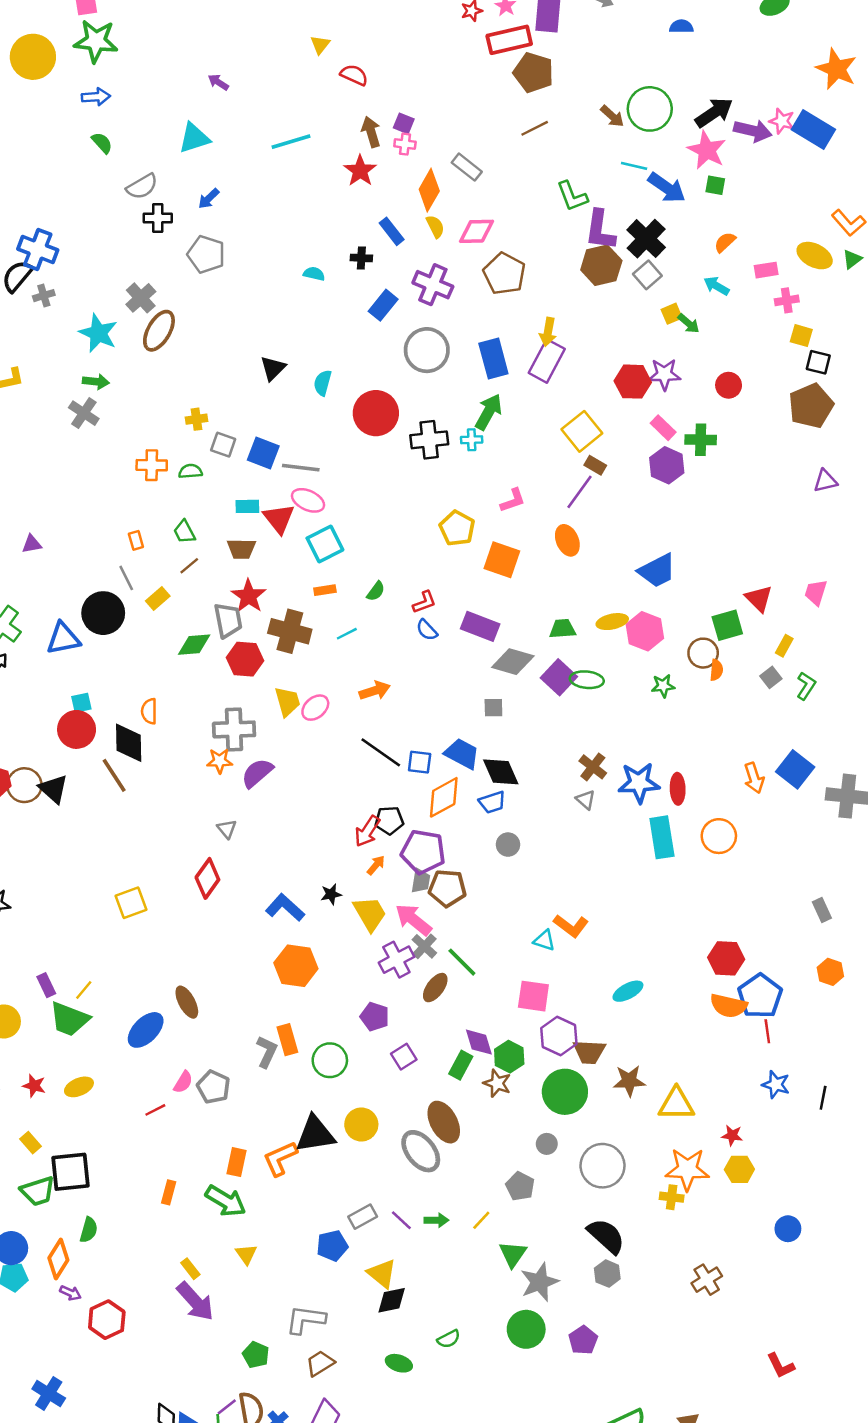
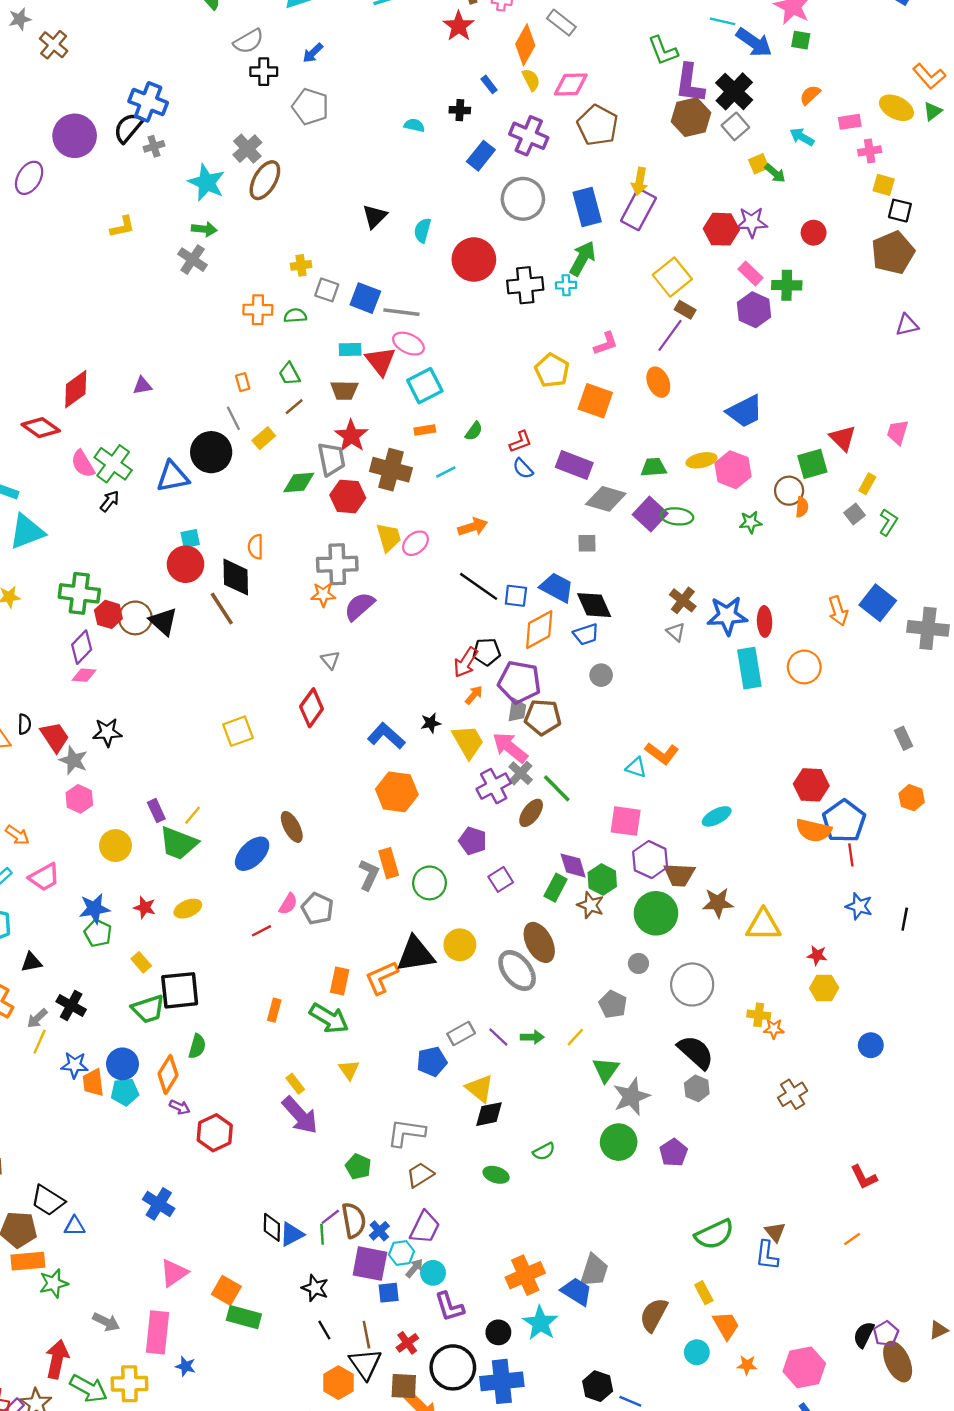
blue rectangle: (392, 231) -> (489, 84), size x0.7
orange star: (687, 1169) -> (774, 1029), moved, size x0.5

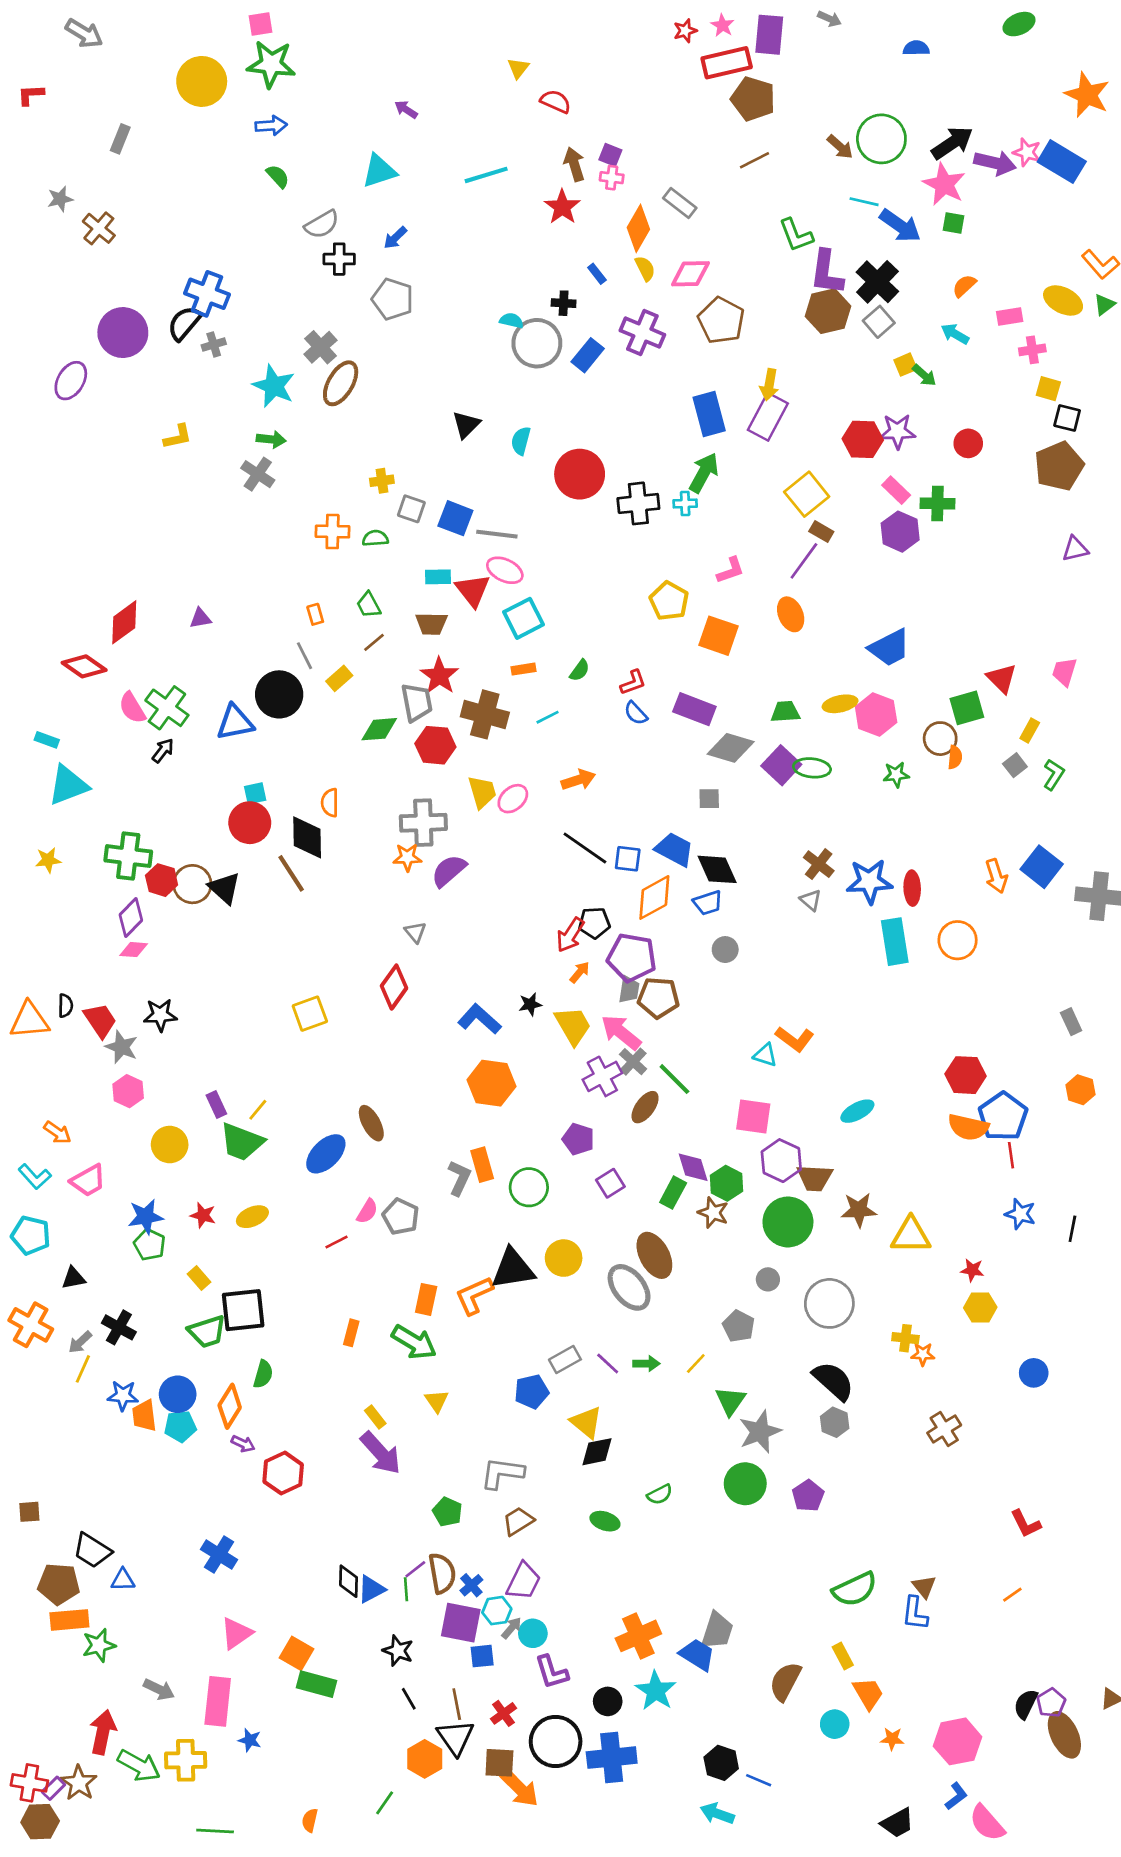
gray circle: (523, 199) -> (537, 343), moved

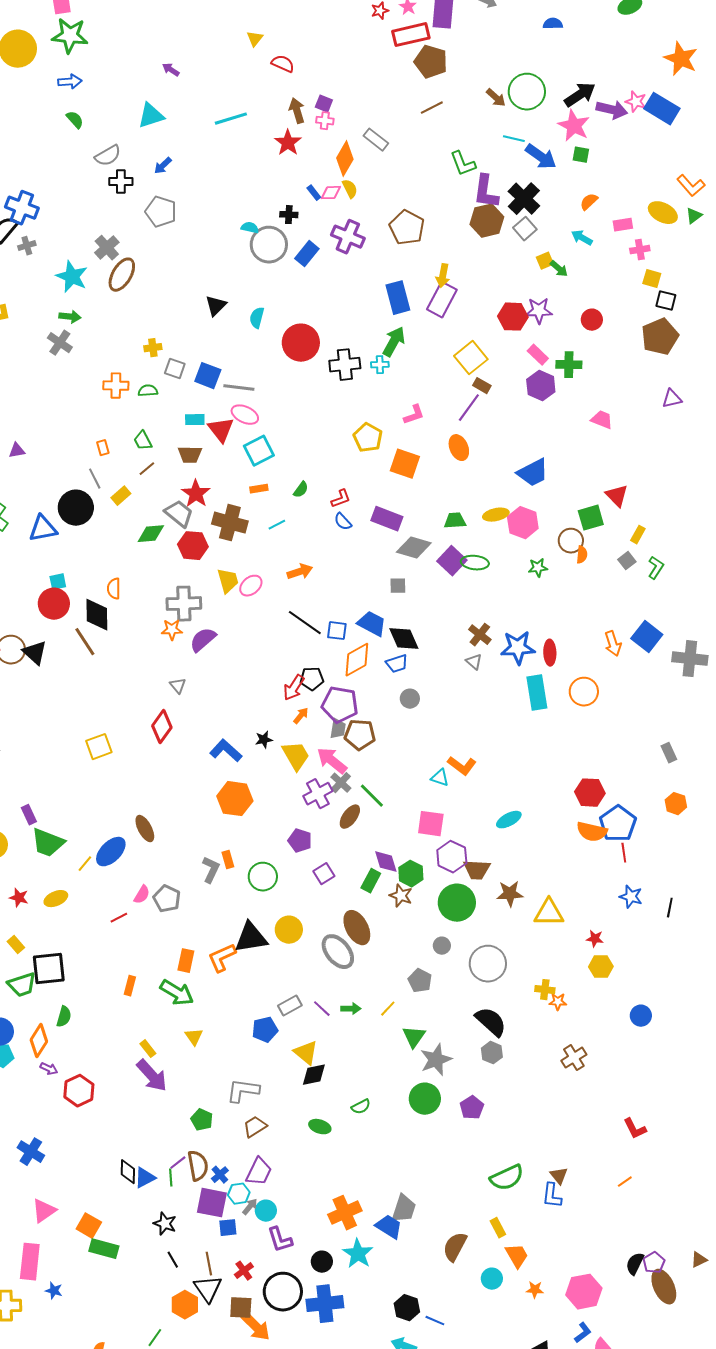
pink diamond: (690, 274) -> (331, 193), moved, size x0.7
pink trapezoid: (1064, 672) -> (602, 420), moved, turned 95
gray trapezoid: (417, 702) -> (179, 514), turned -40
yellow line: (258, 1110) -> (85, 864), moved
orange rectangle: (482, 1165) -> (228, 860), size x0.7

